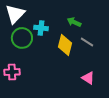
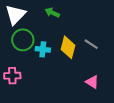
green arrow: (74, 22) -> (52, 13), moved
cyan cross: (41, 28) -> (43, 49), moved

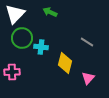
yellow diamond: (68, 47) -> (65, 63), moved
pink triangle: (92, 82) -> (88, 78), turned 40

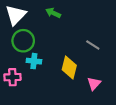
cyan cross: (41, 47) -> (34, 61), moved

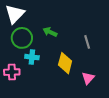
green arrow: (53, 13) -> (50, 32), moved
gray line: (93, 45) -> (87, 42), turned 40

